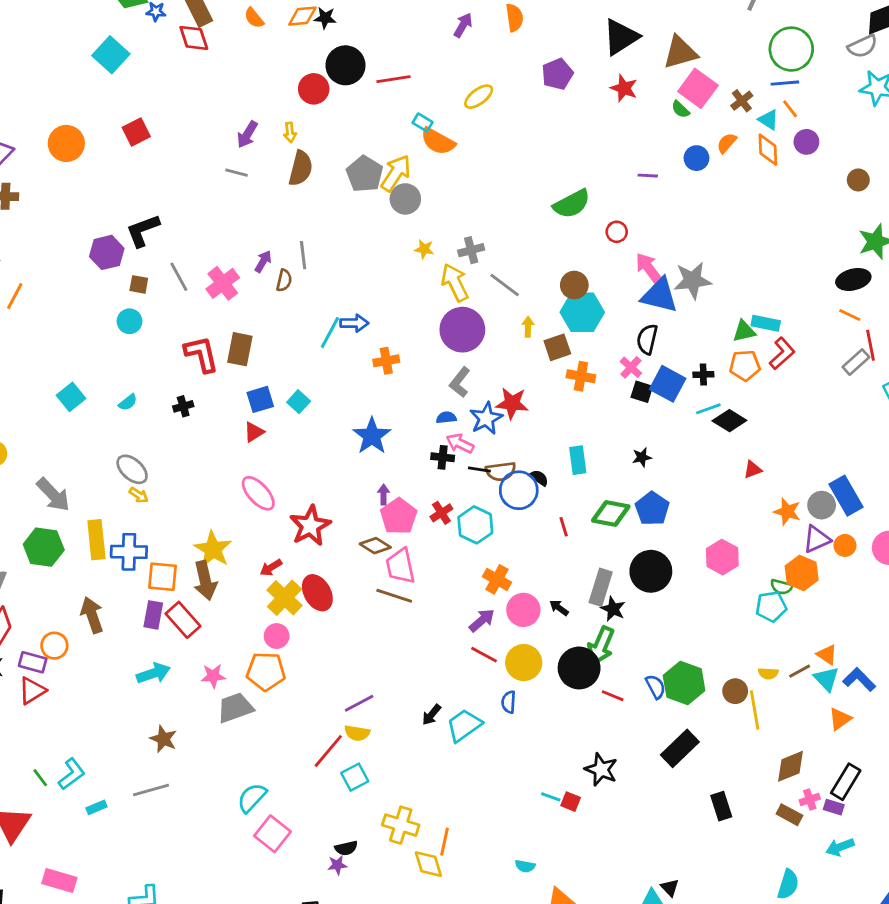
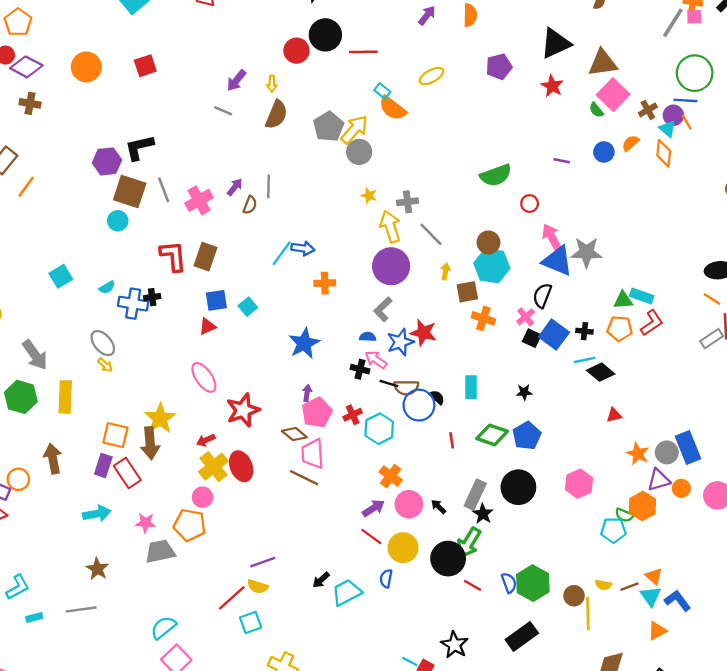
purple circle: (806, 142) -> (673, 115), moved
brown square: (139, 284) -> (130, 192), size x2.0
blue cross: (129, 552) -> (133, 304), moved

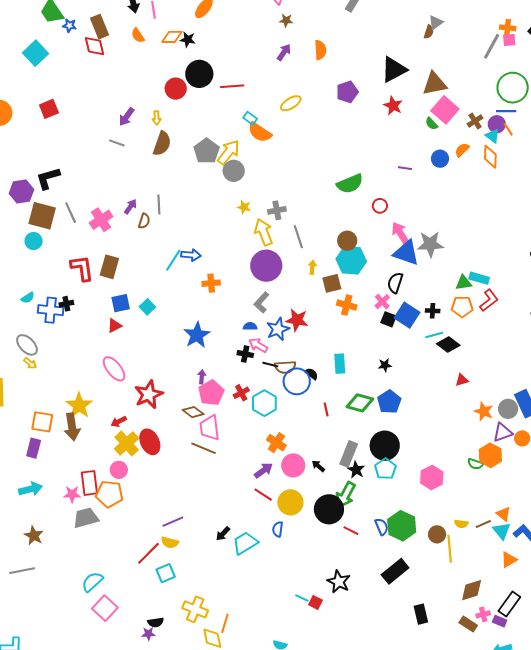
gray line: (431, 234) -> (298, 237), turned 30
red rectangle: (127, 473) -> (89, 483), moved, turned 30
pink hexagon: (579, 484) -> (432, 478), moved
cyan pentagon: (613, 530) -> (385, 469), moved, turned -30

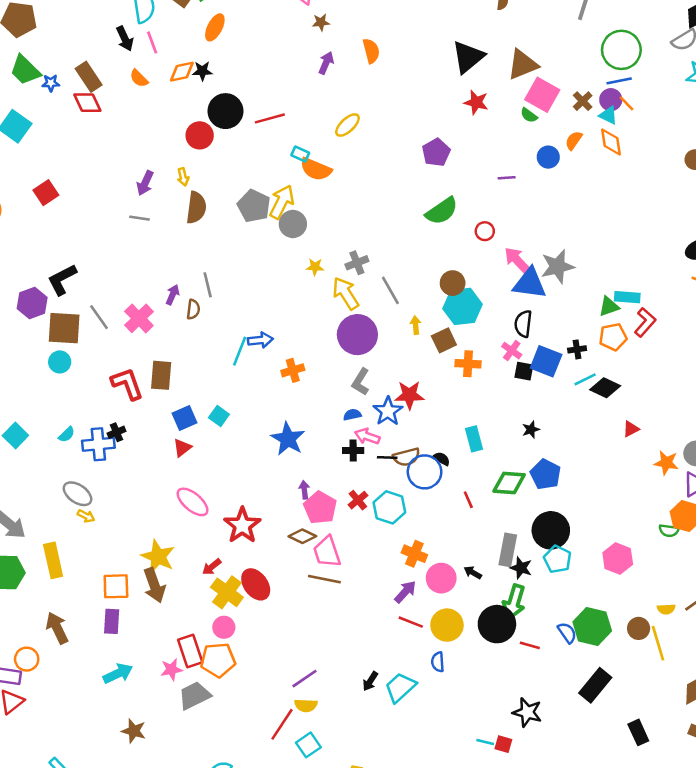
purple pentagon: (347, 92) -> (436, 152), moved

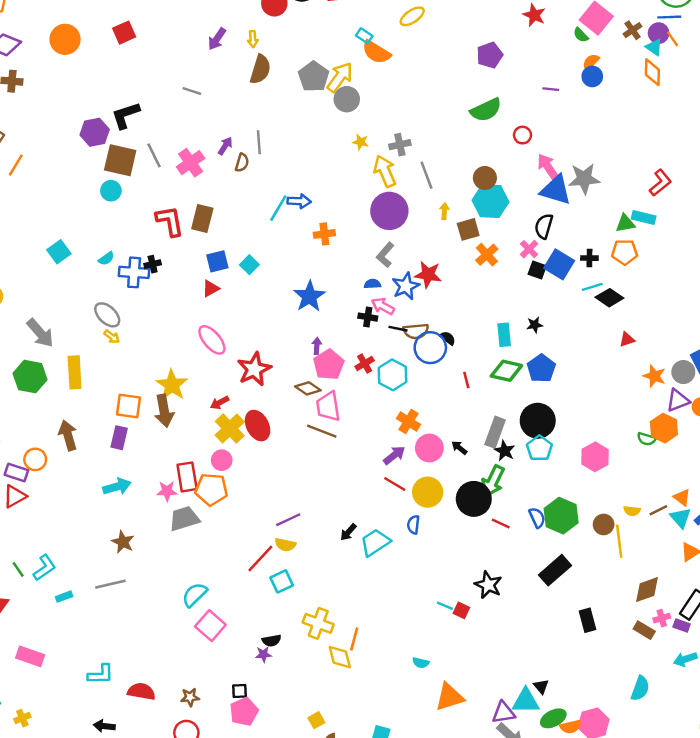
orange semicircle: (574, 140) -> (591, 62), moved
gray line: (140, 218) -> (192, 91), moved
red L-shape: (645, 322) -> (660, 183), moved
orange cross: (468, 364) -> (487, 255), turned 35
cyan rectangle: (474, 439) -> (504, 335), moved

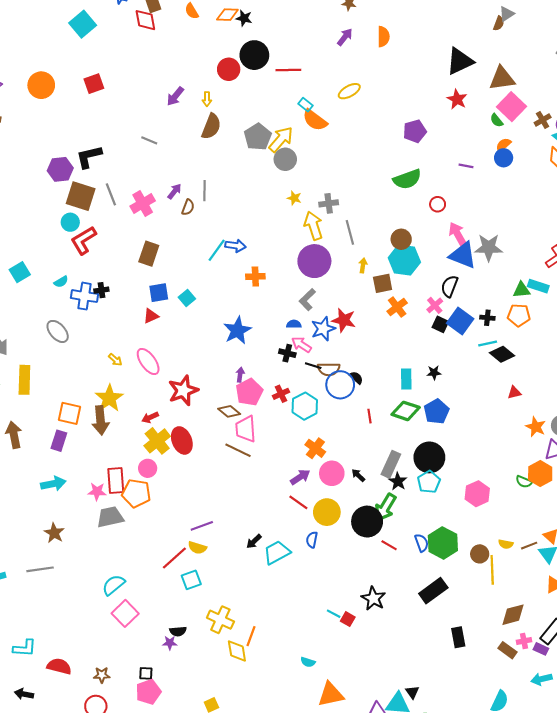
red L-shape: (170, 221) -> (83, 240), moved, turned -116
yellow arrow: (112, 337) -> (115, 360), moved

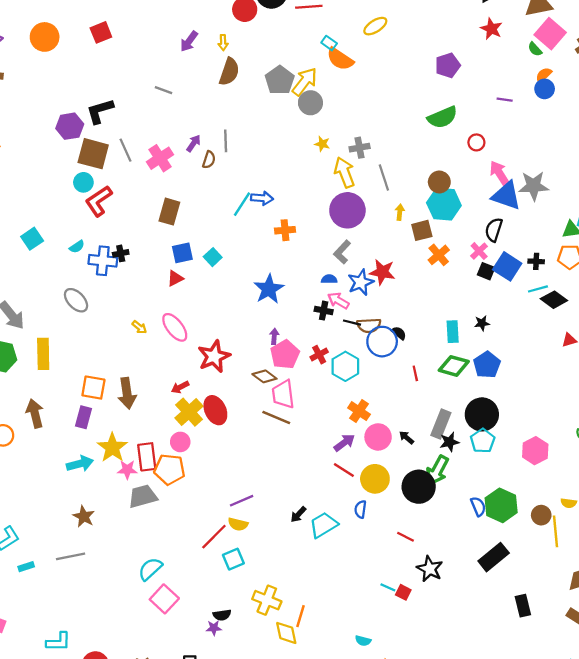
yellow star: (109, 398) -> (112, 448), moved
black star: (398, 481) -> (449, 442), turned 30
red line: (389, 545) -> (406, 537), moved

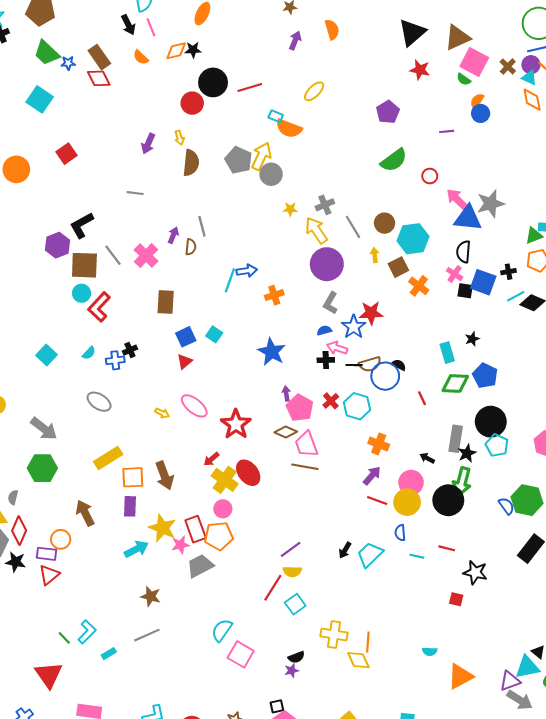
brown circle: (439, 182) -> (384, 223), moved
blue cross: (103, 261) -> (115, 360), size x0.7
yellow rectangle: (43, 354) -> (108, 458), moved, turned 72
pink circle: (378, 437) -> (411, 482), moved
cyan line: (388, 587) -> (417, 556), moved

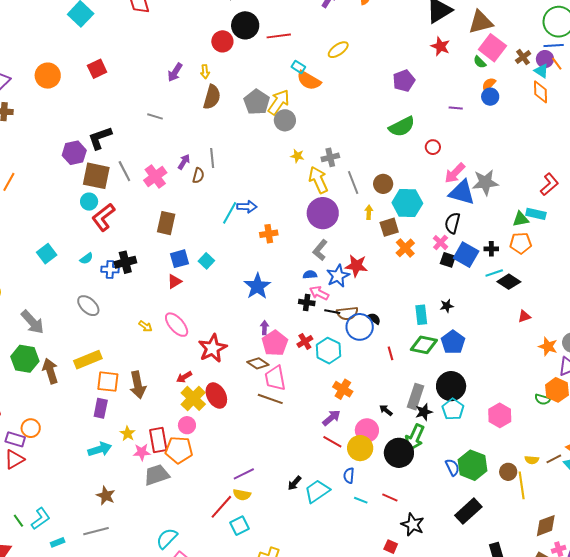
pink arrow: (457, 199) -> (455, 173), turned -100
black cross: (130, 350) -> (125, 262), size x1.5
brown arrow: (85, 513) -> (50, 371), moved
yellow star: (162, 528) -> (128, 434), size x0.6

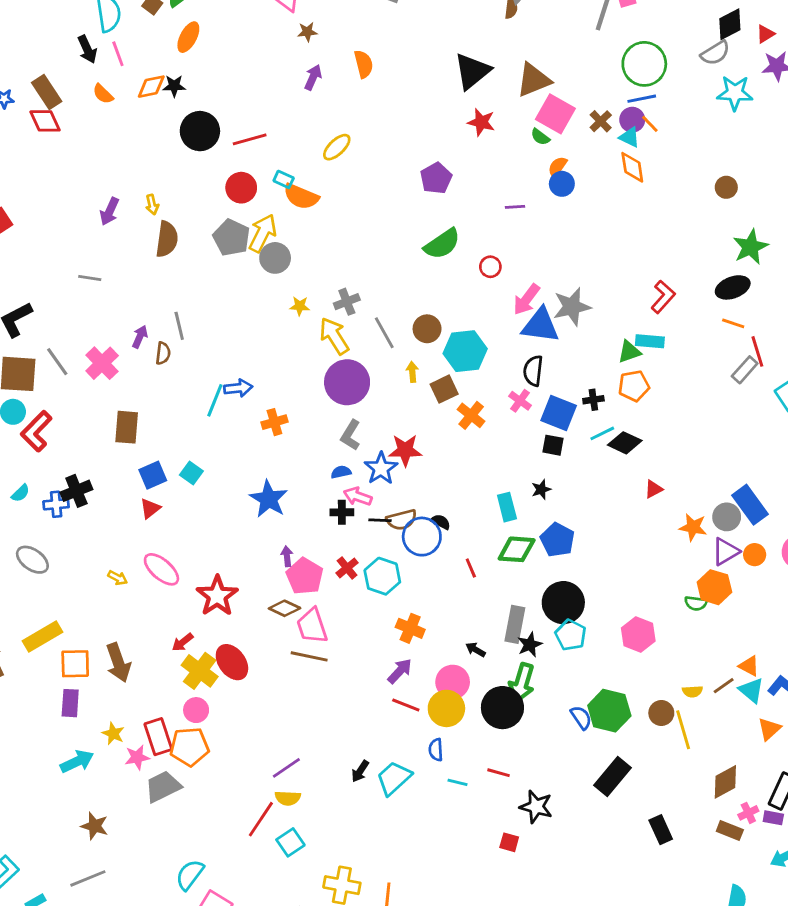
red circle: (222, 41) -> (241, 188), moved
black square: (448, 260) -> (553, 445), moved

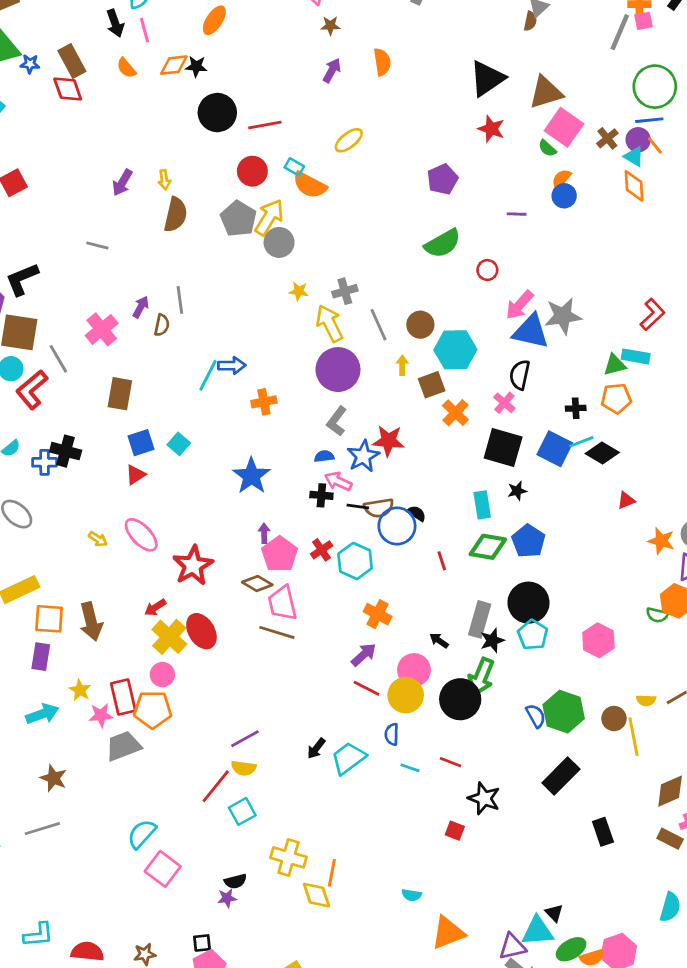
gray line: (57, 362) -> (58, 359), moved
blue square: (559, 413) -> (555, 449), moved
black square: (553, 445) -> (503, 448), moved, size x1.8
black cross: (76, 491) -> (66, 451), turned 32

